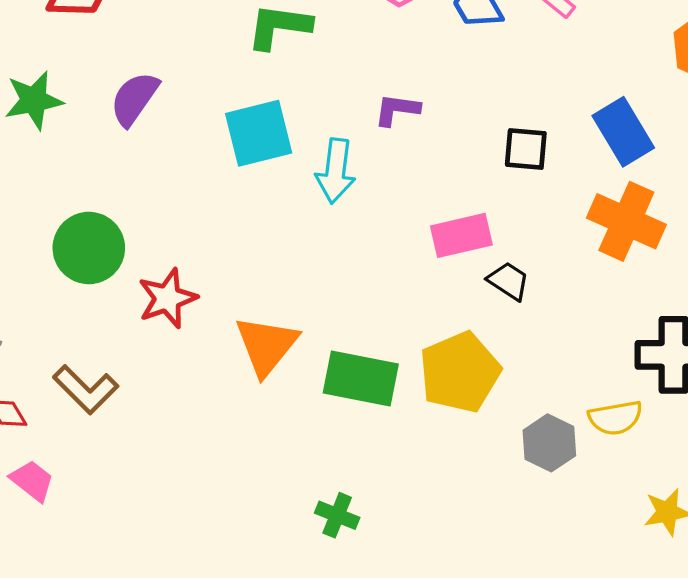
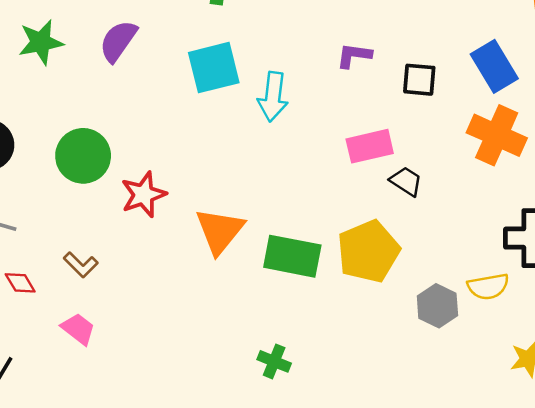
purple L-shape: (397, 110) -> (354, 55), moved
brown L-shape: (86, 389) -> (81, 265), size x0.7
pink trapezoid: (32, 481) -> (78, 329), moved

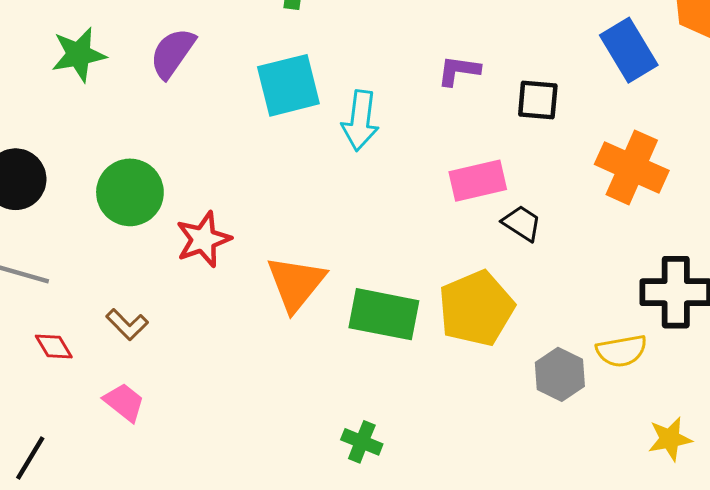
blue rectangle: (494, 66) -> (629, 50), moved

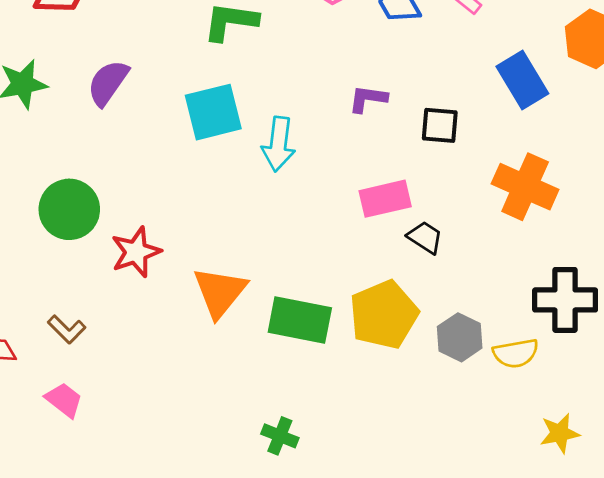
gray hexagon: (560, 374) -> (460, 337), moved

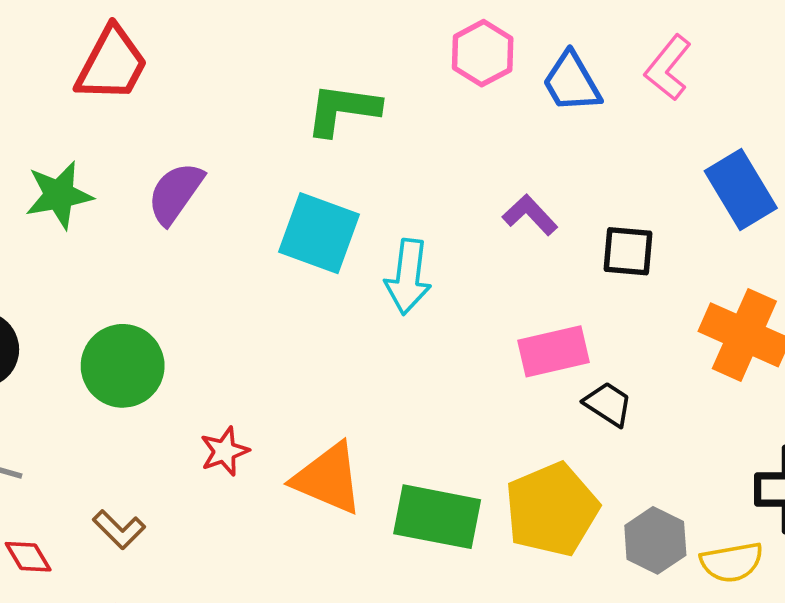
purple L-shape: (368, 99) -> (530, 215), turned 39
cyan square: (213, 112) -> (319, 233), turned 34
red star: (136, 252) -> (224, 451), moved, size x0.7
orange triangle: (220, 292) -> (328, 479), turned -46

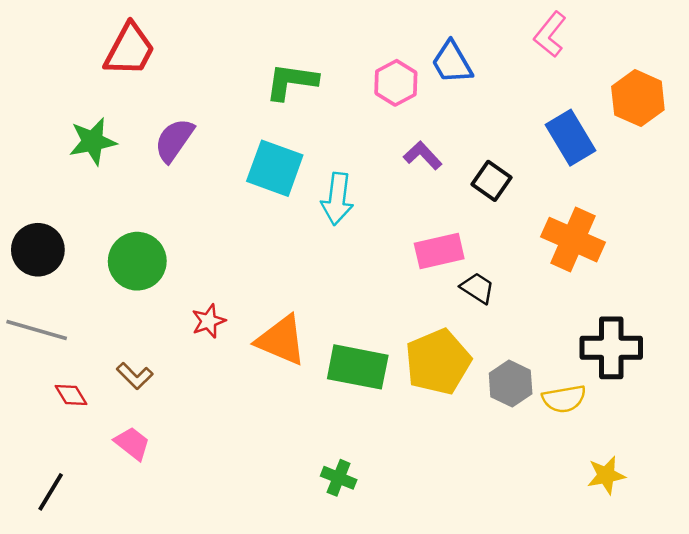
pink hexagon: (483, 53) -> (396, 83), moved
pink L-shape: (668, 68) -> (550, 34), moved
black square: (628, 251) -> (491, 181), turned 30

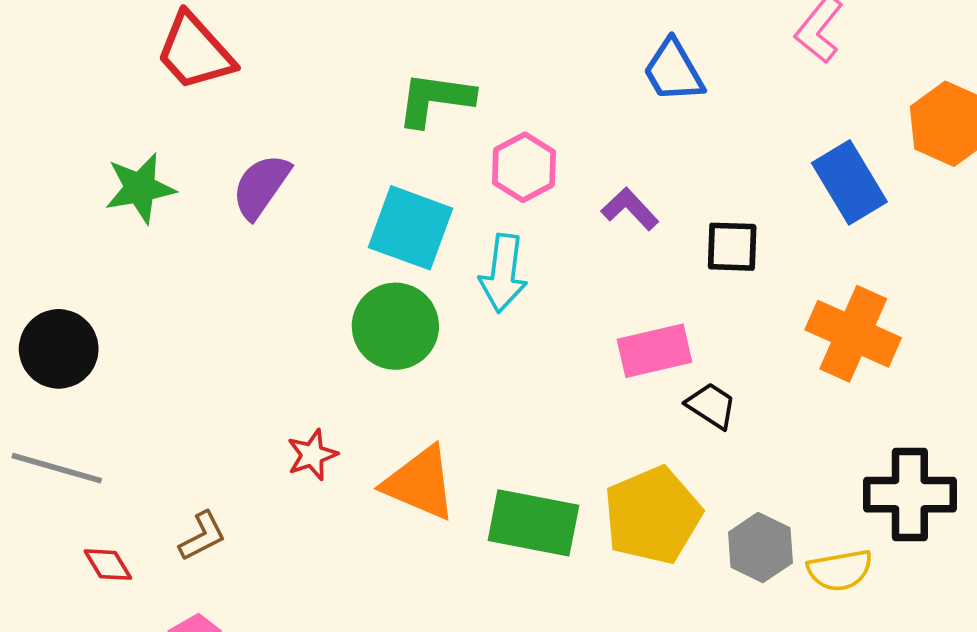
red trapezoid: (130, 50) -> (195, 52), turned 110
pink hexagon: (396, 83) -> (524, 167), moved
black square: (491, 181) -> (732, 247), turned -33
green circle: (137, 261) -> (395, 326), moved
brown L-shape: (135, 376) -> (202, 536), turned -72

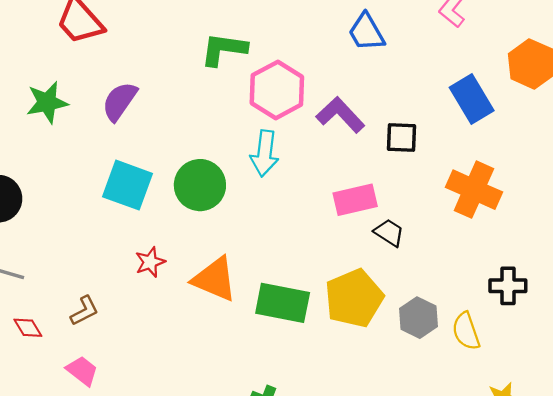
pink hexagon: (524, 167) -> (277, 90), size x1.4
purple L-shape: (630, 209) -> (340, 115), size x1.4
cyan square: (411, 228) -> (127, 185), moved
black cross: (910, 495) -> (508, 286), size x0.7
yellow semicircle: (840, 570) -> (466, 331), turned 81

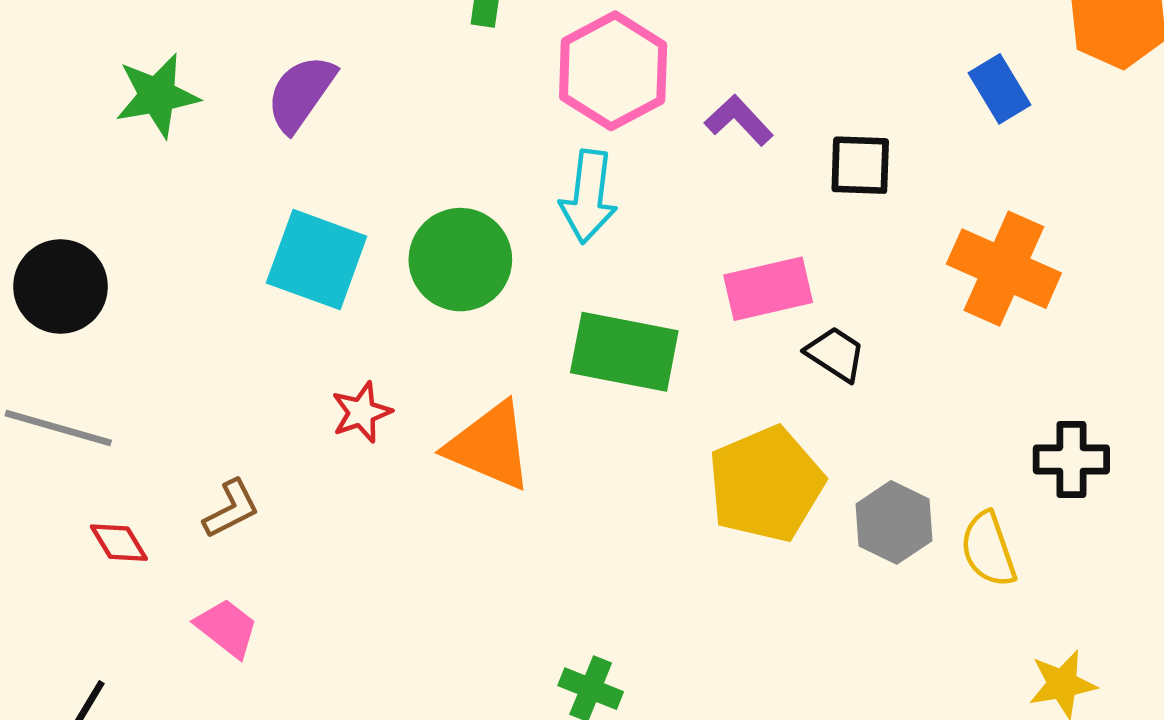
blue rectangle: (472, 99) -> (999, 89), size x0.7
purple L-shape: (340, 115) -> (739, 120), size x0.7
green rectangle: (283, 303) -> (624, 352), moved

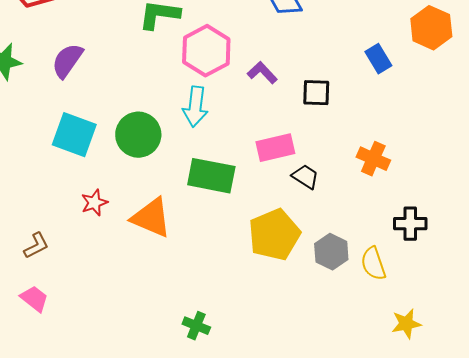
orange cross: (1004, 269) -> (373, 159), moved, size x0.7

